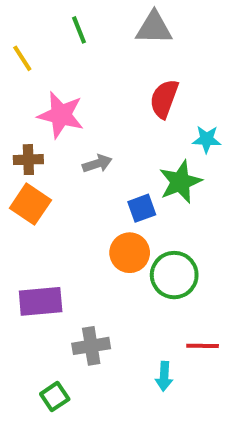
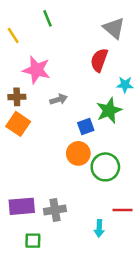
gray triangle: (154, 28) -> (114, 28), moved, turned 40
purple rectangle: (41, 301) -> (22, 206), moved
green square: (55, 397) -> (33, 241), turned 35

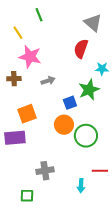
yellow line: (13, 36) -> (18, 33), moved
orange square: (18, 124) -> (27, 114), moved, turned 36
purple rectangle: (22, 206) -> (15, 138), moved

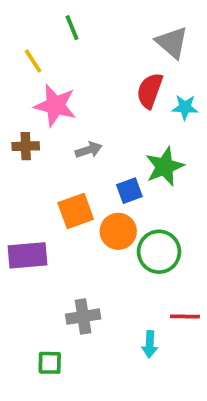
cyan star: (102, 69) -> (185, 107), moved
orange square: (27, 114) -> (76, 211), moved

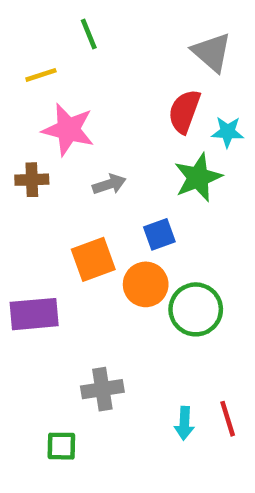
yellow line: (33, 61) -> (41, 75), turned -75
green star: (165, 167) -> (198, 177), moved
red line: (185, 317) -> (228, 419), moved, turned 72

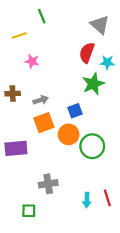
pink star: (68, 130) -> (32, 61), size x0.6
brown cross: (32, 180) -> (13, 94), moved
gray arrow: (109, 184) -> (41, 100), moved

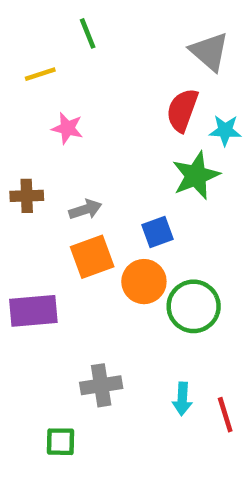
cyan arrow: (87, 200) -> (182, 399), moved

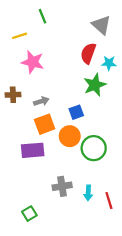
pink star: (67, 128) -> (33, 62), size x1.5
purple rectangle: (33, 311) -> (33, 150), moved
gray cross: (101, 385) -> (62, 186), moved
green square: (61, 442) -> (29, 214), turned -32

